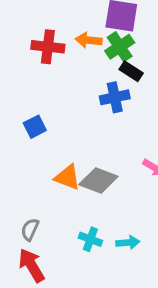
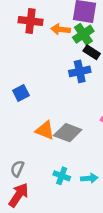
red cross: (48, 47) -> (31, 21), moved
red arrow: (32, 265) -> (19, 195), turned 65

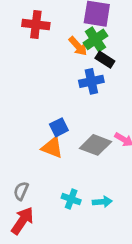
orange arrow: (61, 29) -> (78, 46), moved, turned -138
blue square: (21, 93) -> (59, 127), moved
gray diamond: (68, 133) -> (95, 145), moved

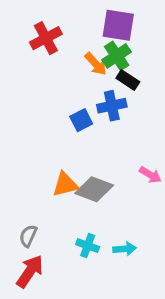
red cross: (36, 24) -> (46, 38), turned -35
blue square: (59, 127) -> (81, 120), moved
gray diamond: (95, 145) -> (94, 189), moved
orange triangle: (52, 148) -> (65, 184), turned -35

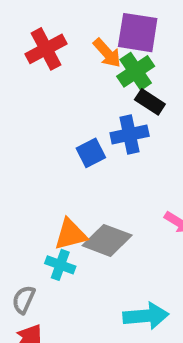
orange arrow: (96, 64) -> (107, 53), moved
cyan cross: (88, 246) -> (60, 265), moved
cyan arrow: (125, 249) -> (146, 316), size x1.5

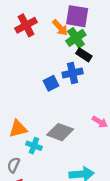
orange triangle: (70, 234) -> (18, 129), moved

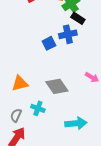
gray diamond: (60, 132) -> (57, 86), turned 35
cyan cross: (34, 146) -> (38, 108), moved

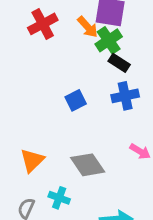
blue cross: (68, 34) -> (125, 96), moved
orange triangle: (20, 83) -> (32, 160), turned -30

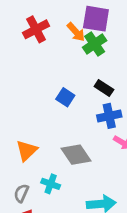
black rectangle: (119, 63) -> (104, 88), moved
blue cross: (125, 96) -> (109, 116), moved
blue square: (76, 100) -> (65, 97), turned -30

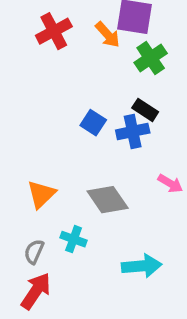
green cross: (95, 44) -> (151, 58), moved
blue cross: (109, 116) -> (133, 131), moved

